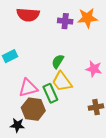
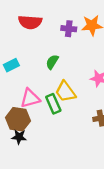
green semicircle: (58, 61) -> (52, 62), moved
brown hexagon: (33, 109) -> (18, 119), moved

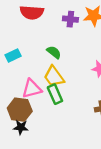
green semicircle: (52, 62) -> (54, 52), turned 96
yellow trapezoid: (65, 92) -> (54, 77), moved

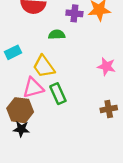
green semicircle: (54, 52) -> (57, 35), moved, turned -40
yellow trapezoid: (54, 77) -> (44, 66), moved

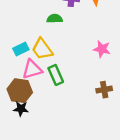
cyan rectangle: (13, 52) -> (21, 49), moved

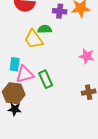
cyan rectangle: (21, 49) -> (15, 64), moved, turned -56
yellow trapezoid: (42, 49) -> (34, 39), moved

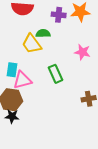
pink star: (87, 56) -> (82, 52), moved
green rectangle: (46, 79) -> (55, 74), moved

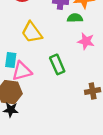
green semicircle: (43, 33) -> (75, 18), moved

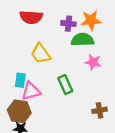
green semicircle: (75, 18) -> (82, 40), size x1.5

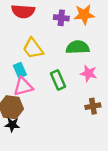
green semicircle: (82, 40) -> (78, 47), moved
pink star: (93, 62) -> (89, 73), moved
cyan rectangle: (20, 80) -> (20, 70), moved, turned -32

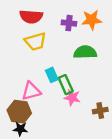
yellow trapezoid: (33, 48) -> (35, 41), moved, turned -70
cyan rectangle: (20, 70) -> (52, 75), moved
pink star: (89, 73) -> (72, 98), moved

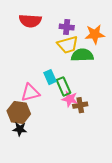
orange star: (92, 20) -> (95, 34), moved
yellow trapezoid: (35, 41) -> (68, 45), moved
brown cross: (100, 111) -> (80, 105), moved

